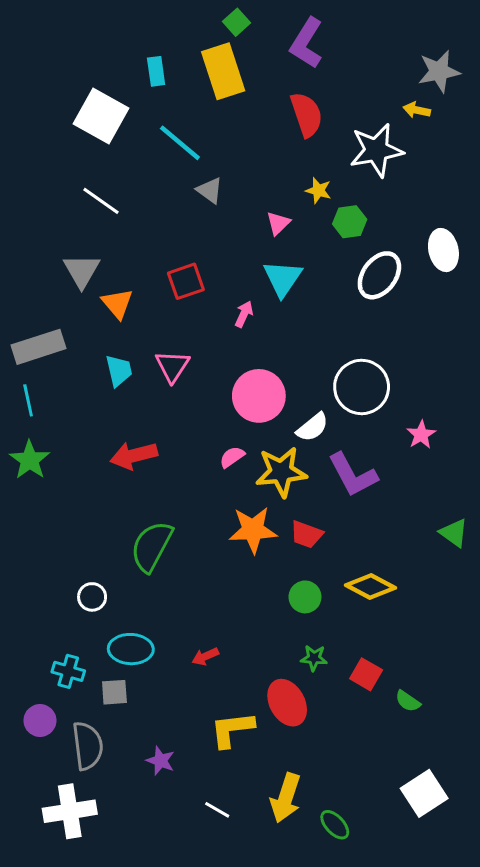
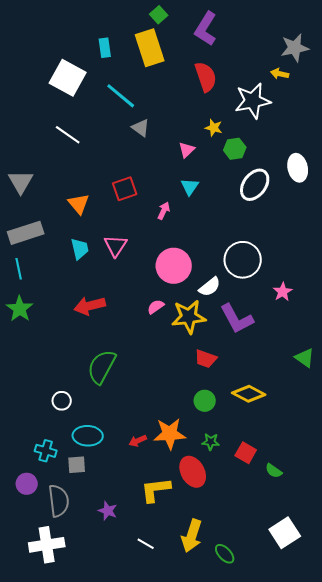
gray triangle: (82, 271) -> (21, 182), moved
cyan triangle: (283, 278) -> (190, 187), size x0.7
orange star: (253, 530) -> (170, 434), moved

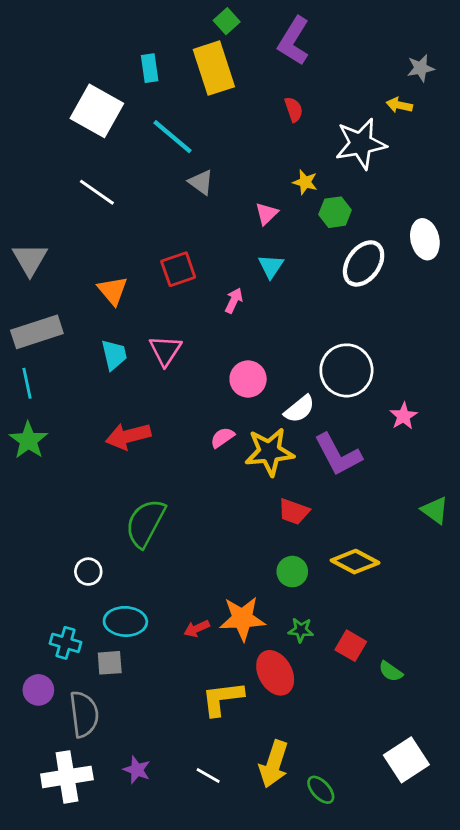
gray star: (295, 48) -> (421, 68), size x0.7
red semicircle: (206, 77) -> (294, 109), size x0.6
pink circle: (174, 266) -> (248, 379), size x0.7
purple star: (108, 511) -> (137, 770), moved

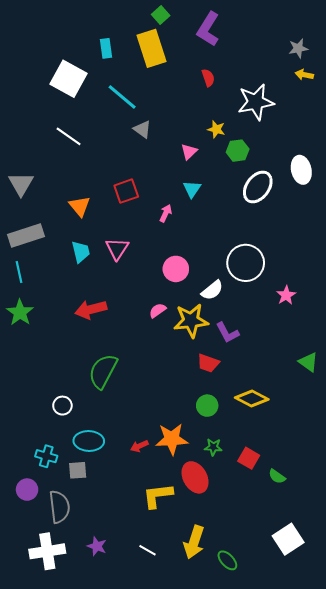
yellow arrow: (399, 105) -> (304, 75), moved
purple L-shape: (338, 455) -> (227, 333), moved, size x0.7

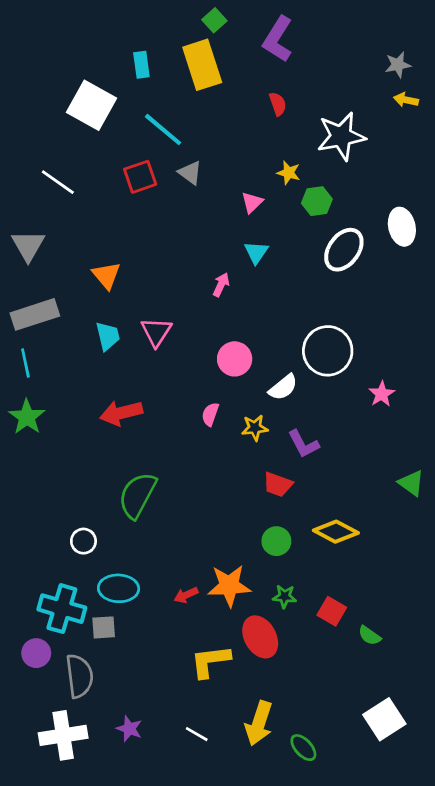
white line: (69, 136) -> (58, 182), moved
red square: (126, 191) -> (140, 177), moved
pink semicircle: (158, 310) -> (210, 414), turned -36
yellow star: (191, 321) -> (255, 428), size x0.6
cyan cross: (46, 456) -> (62, 609), size x1.6

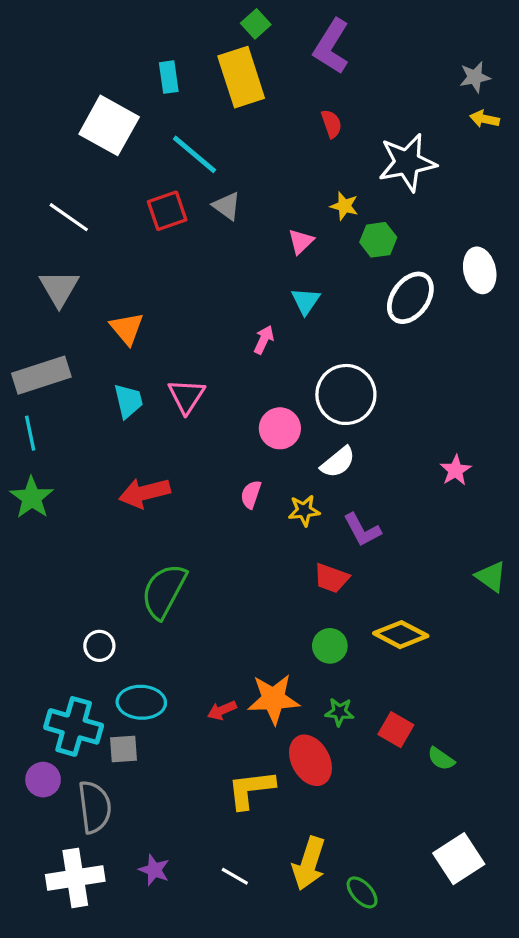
gray triangle: (28, 246) -> (59, 288), moved
white circle: (328, 351) -> (346, 394), moved

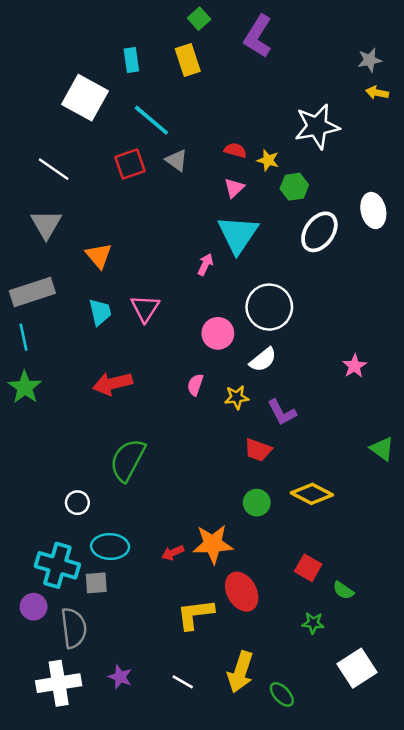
yellow rectangle: (241, 77) -> (188, 60), size x0.7
red semicircle: (331, 124) -> (235, 150), moved, turned -55
cyan triangle: (306, 301) -> (238, 234), size x1.8
green star: (340, 712) -> (313, 623), moved

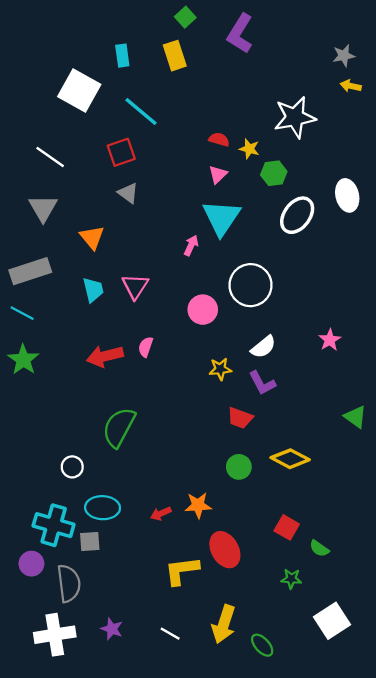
gray triangle: (176, 160) -> (128, 193), moved
cyan line: (24, 337) -> (22, 313), turned -50
white semicircle: (263, 360) -> (263, 347), moved
pink semicircle: (195, 385) -> (146, 347), moved
orange star: (213, 544) -> (198, 505), size x0.7

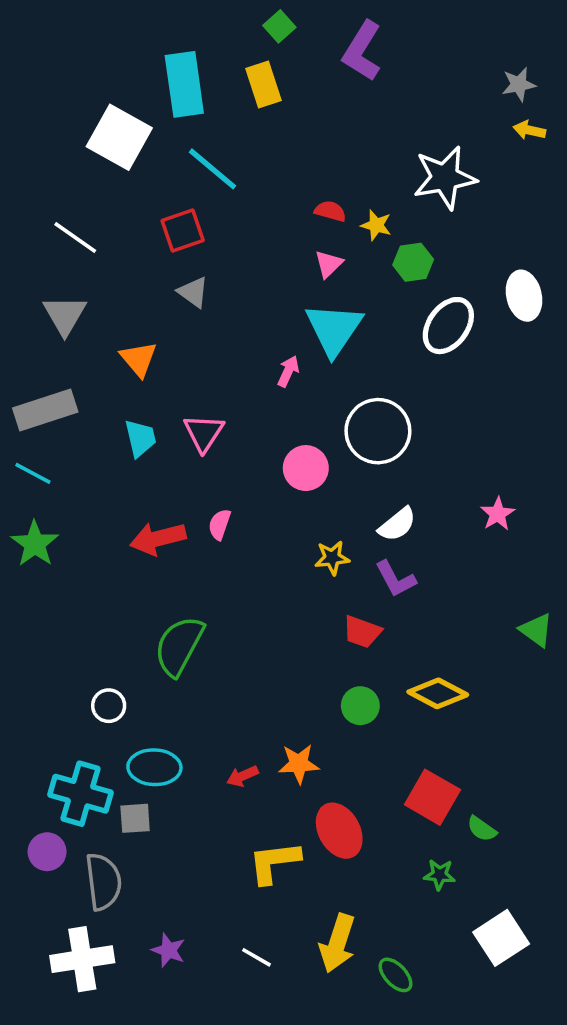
cyan rectangle: (122, 56) -> (184, 84), size x1.8
red square: (287, 527) -> (432, 797), size x1.4

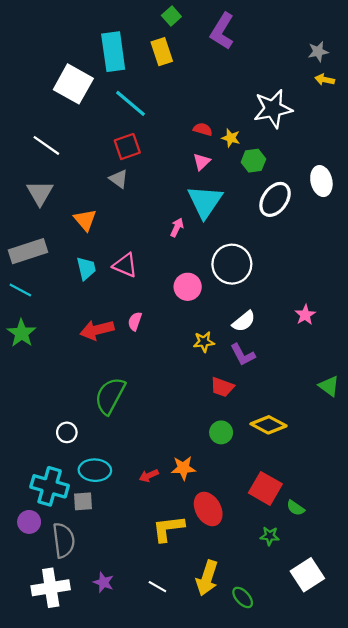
red square: (183, 230) -> (127, 147), moved
pink triangle: (204, 433) -> (125, 265), turned -40

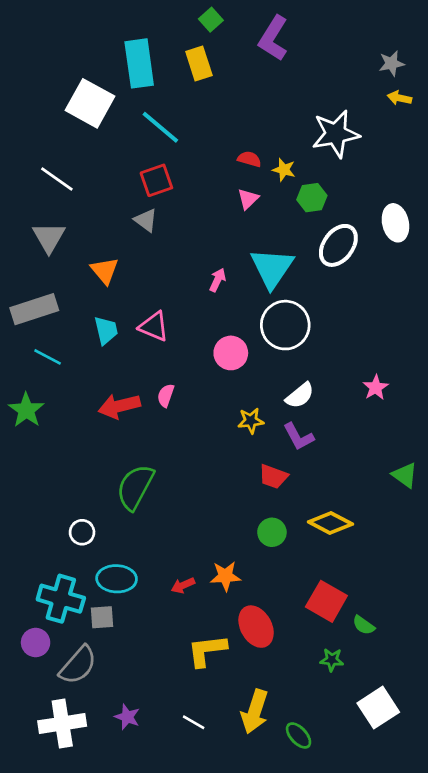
cyan triangle: (205, 202) -> (272, 268), moved
cyan line: (20, 290) -> (48, 357), moved
gray semicircle: (64, 540) -> (78, 665), turned 48

